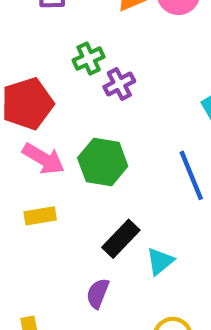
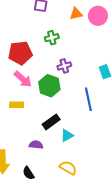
purple cross: (119, 84) -> (64, 66), moved
purple semicircle: (98, 293) -> (36, 145), turned 64

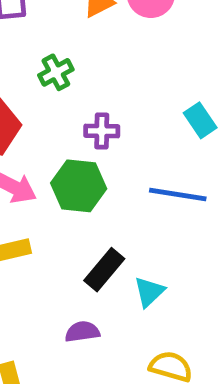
purple cross: (64, 66) -> (102, 131), turned 32
blue line: (88, 99) -> (178, 195), turned -55

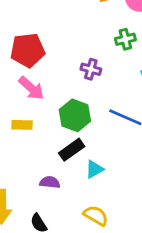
green cross: (56, 72) -> (125, 39), moved
green hexagon: (79, 186) -> (75, 115), moved

